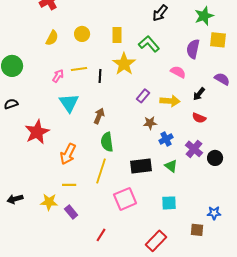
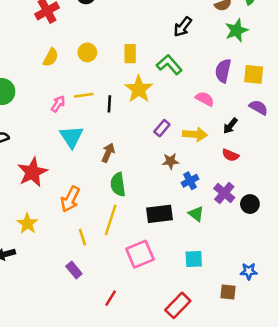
yellow square: (218, 40) -> (254, 74), moved
yellow line: (69, 185) -> (82, 237), moved, turned 72
yellow star: (49, 202) -> (27, 224), moved, turned 30

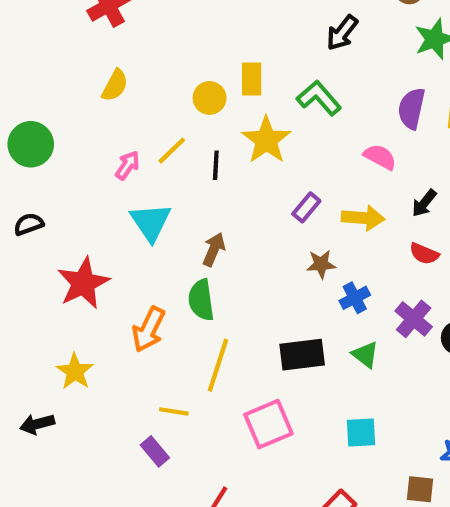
yellow circle: (87, 52) -> (210, 98), moved
yellow line: (84, 95) -> (172, 151), turned -36
green semicircle: (118, 184) -> (201, 300), moved
yellow line: (82, 237) -> (174, 411), moved, turned -63

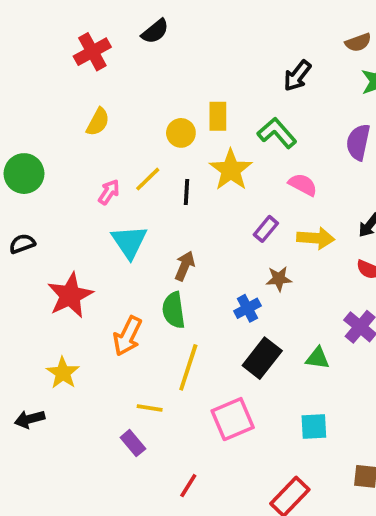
pink semicircle: (380, 157) -> (303, 185), moved
blue cross: (355, 298) -> (247, 308), moved
black rectangle: (302, 355) -> (262, 358), turned -45
green triangle: (365, 355) -> (318, 358), turned -30

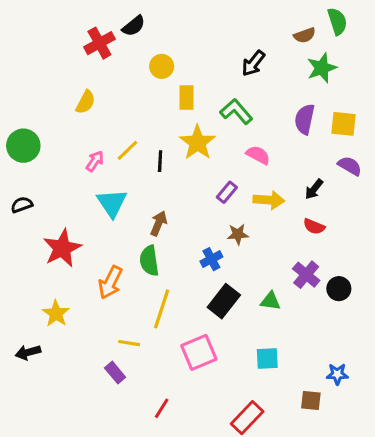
red cross: (92, 52) -> (99, 43), moved
yellow circle: (181, 133) -> (162, 66), moved

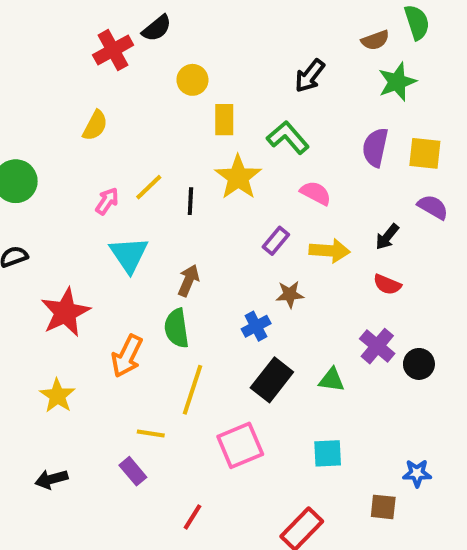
black arrow: (28, 352) -> (51, 479), moved

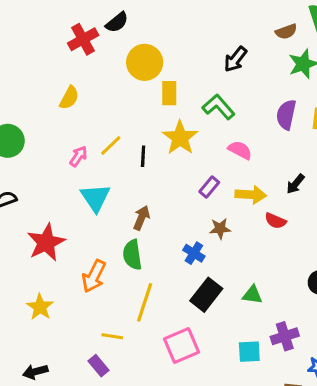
yellow circle: (192, 80) -> (145, 62), size x1.5
red semicircle: (387, 284) -> (275, 221), moved
blue cross: (256, 326) -> (194, 253), turned -30
purple cross: (377, 346) -> (285, 336), moved, turned 32

